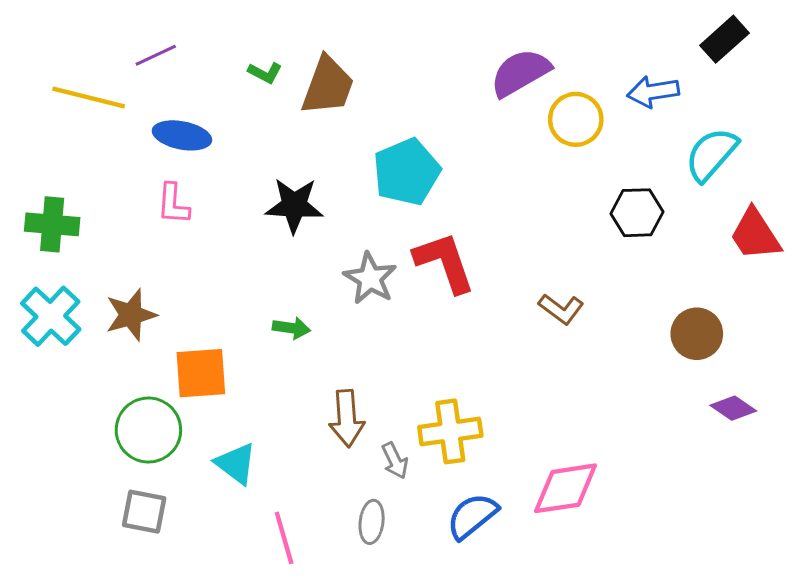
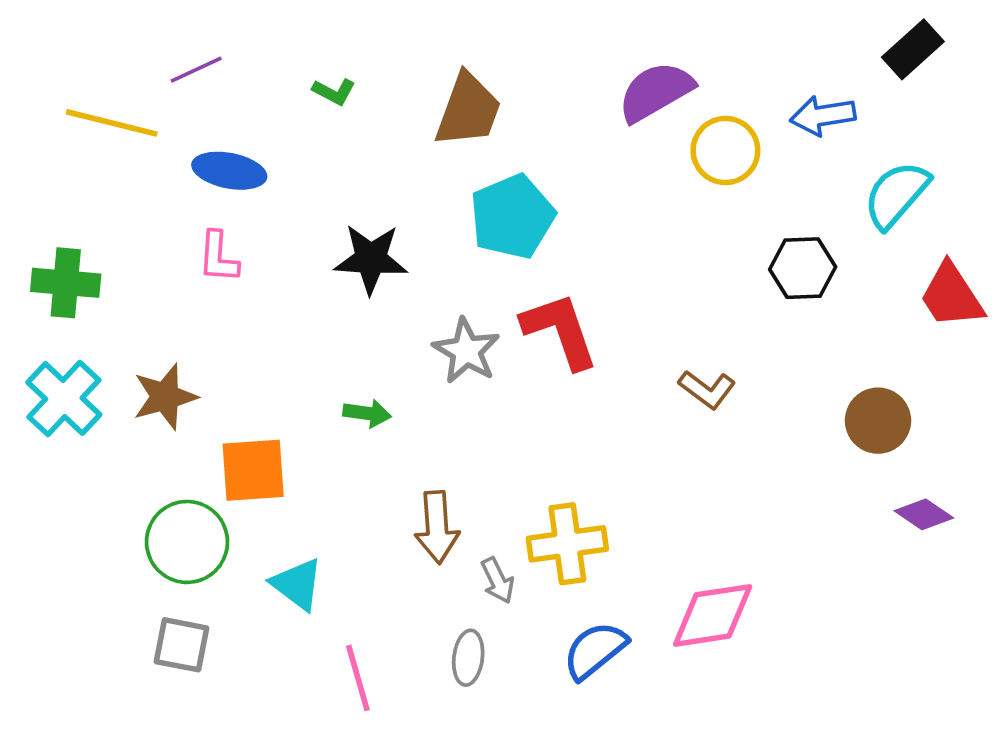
brown trapezoid: (328, 86) -> (468, 110), moved

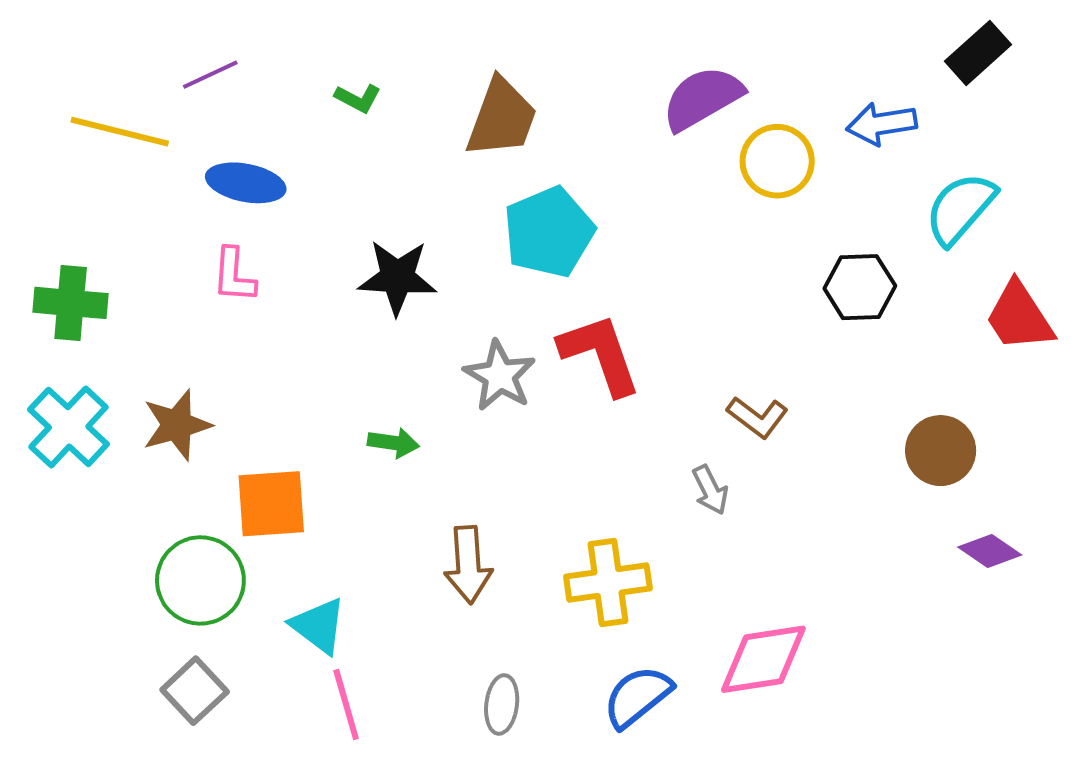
gray arrow: (498, 581) -> (710, 490), moved
gray square: (181, 645) -> (195, 691), turned 36
pink line: (358, 678) -> (346, 704), moved

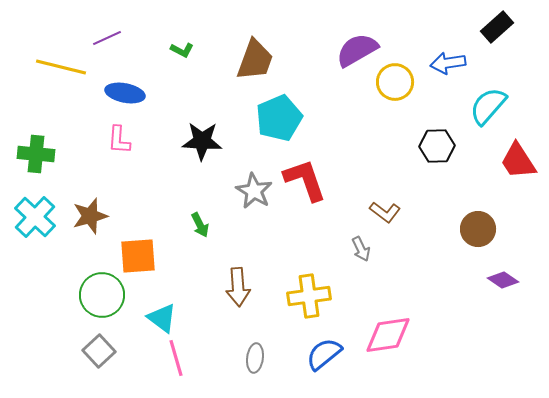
green arrow: (393, 443) -> (200, 225), turned 55

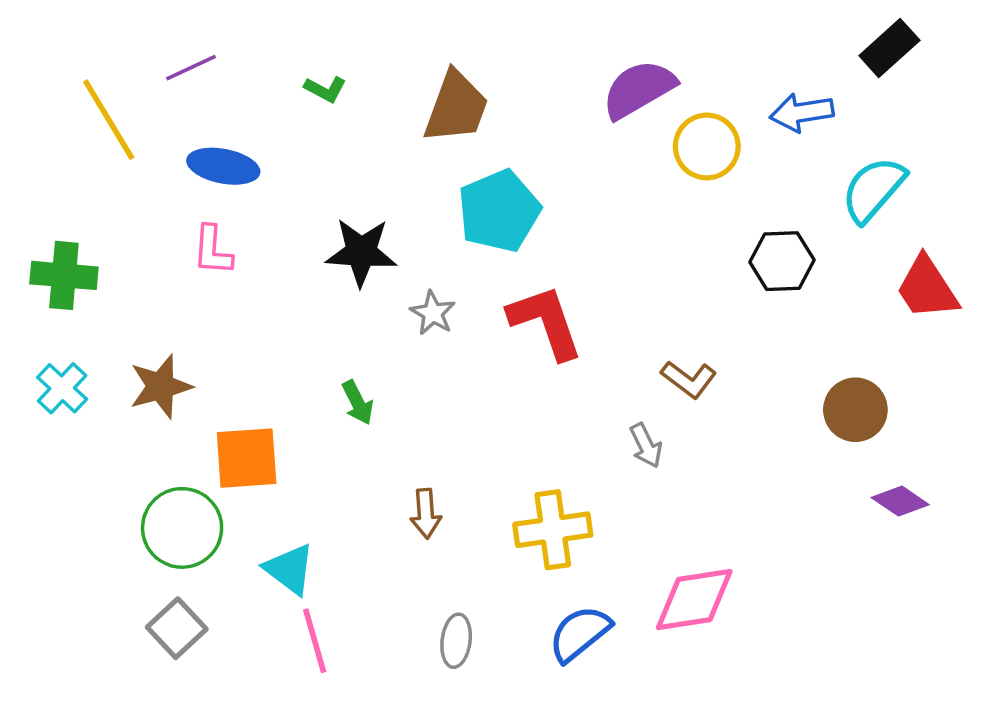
yellow line: (61, 67) -> (109, 120), turned 45
gray star: (254, 191) -> (433, 313), moved, size x0.7
cyan cross: (35, 217) -> (62, 388), size x0.7
brown arrow: (238, 287) -> (426, 514), size x0.7

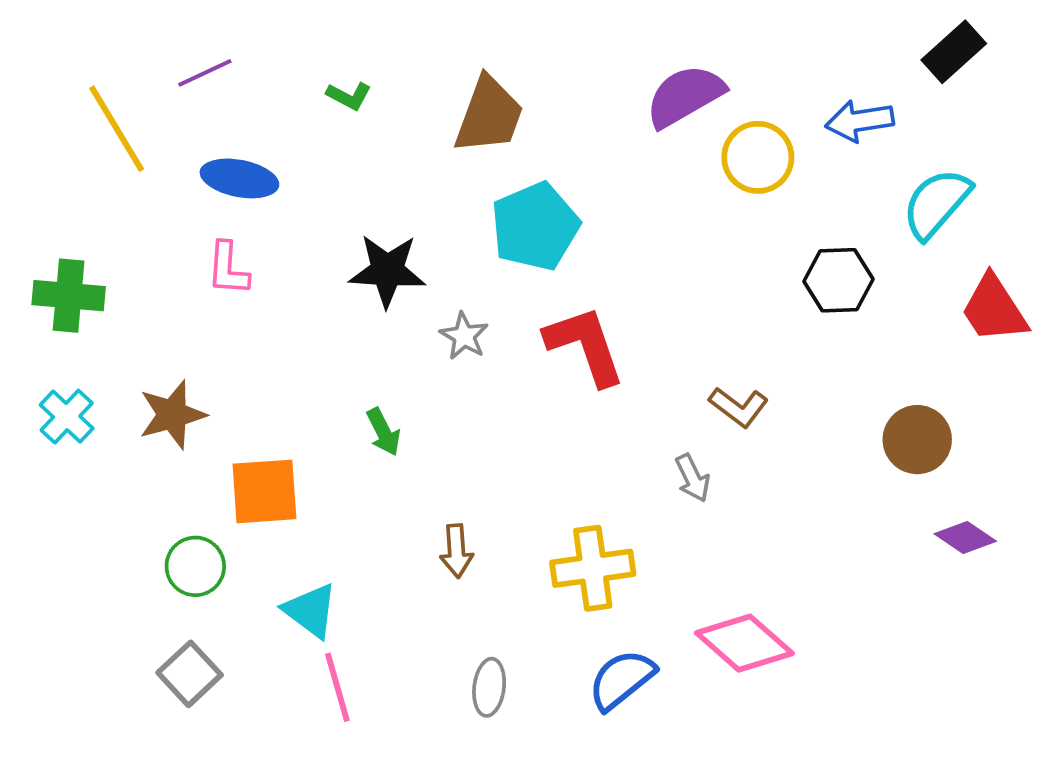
green circle: (182, 528) -> (195, 566), size x0.7
pink diamond: (694, 600) -> (744, 643), turned 50

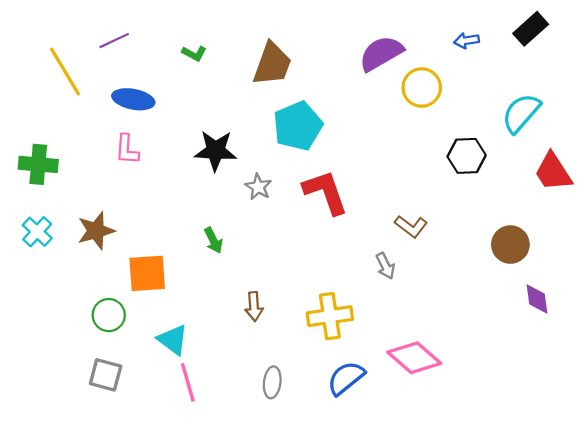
blue arrow: (860, 121) -> (467, 41), moved, size x0.7
purple diamond: (965, 538) -> (537, 299), turned 48
gray square: (190, 674) -> (106, 375), turned -32

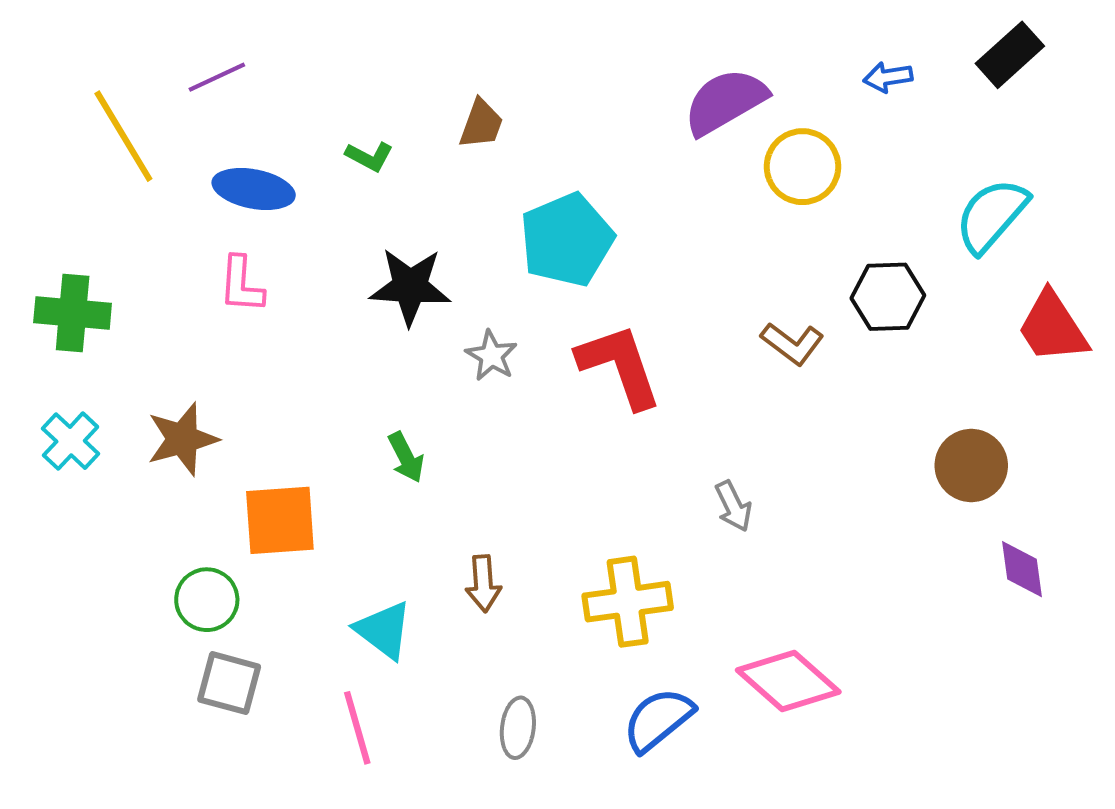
green L-shape: (194, 53) -> (369, 156), moved
brown trapezoid: (272, 64) -> (481, 124), moved, size x0.6
brown L-shape: (411, 226) -> (792, 344), moved
cyan triangle: (173, 340) -> (384, 630), moved
gray square: (106, 375) -> (229, 683), moved

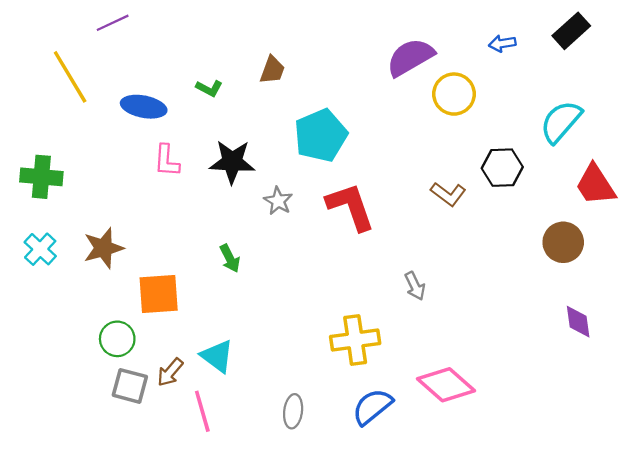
purple line: (217, 77) -> (113, 23), moved
pink L-shape: (241, 285) -> (167, 161), moved
brown circle: (971, 465) -> (563, 242), moved
brown arrow: (483, 583) -> (170, 372), moved, turned 44

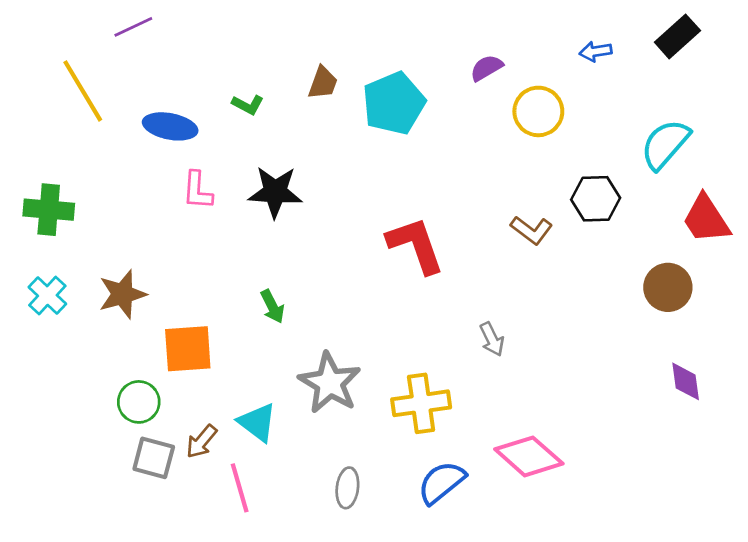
purple semicircle: (410, 57) -> (487, 68), size x0.6
cyan pentagon: (321, 135) -> (394, 103), moved
gray star: (278, 201) -> (330, 383), moved, size x1.8

